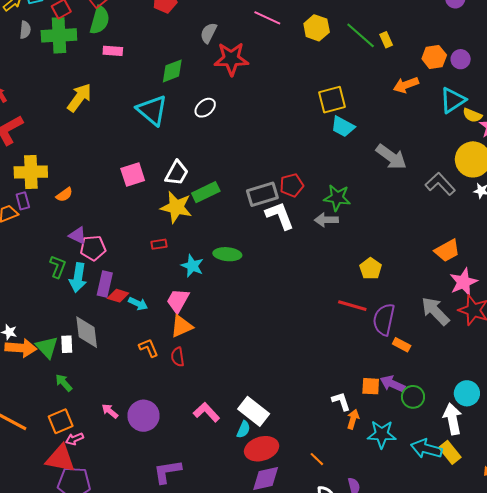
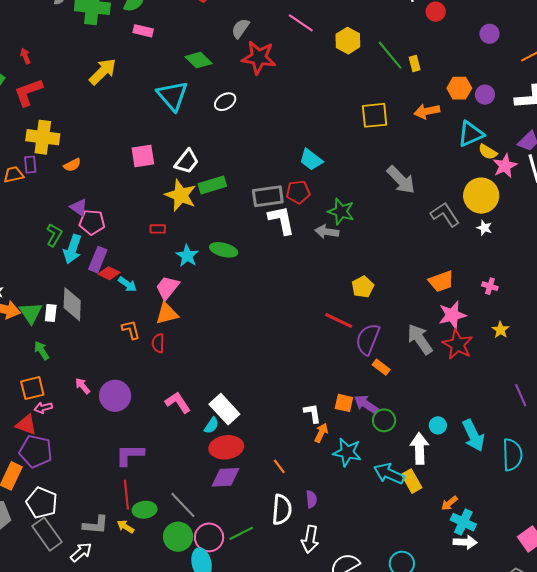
green diamond: (172, 71) -> (198, 60), turned 56
yellow square: (332, 100) -> (375, 115), moved
cyan trapezoid: (343, 127) -> (311, 160), moved
cyan circle: (467, 393) -> (438, 425), size x0.7
red triangle: (60, 458) -> (26, 425), size x0.7

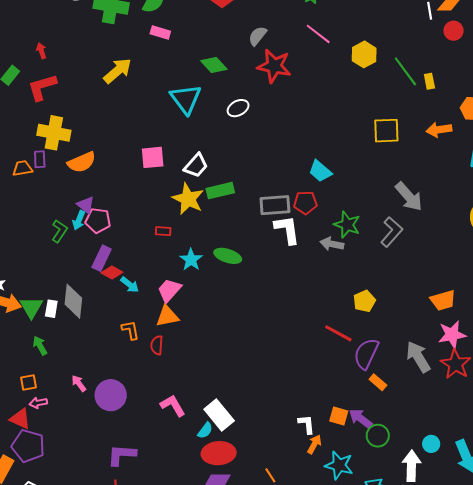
orange semicircle: (72, 165) -> (82, 162), size x1.6
gray L-shape: (445, 214) -> (392, 232), moved, turned 72
cyan arrow: (72, 249) -> (79, 220), moved, size x0.7
orange square: (32, 388) -> (29, 383), size x0.7

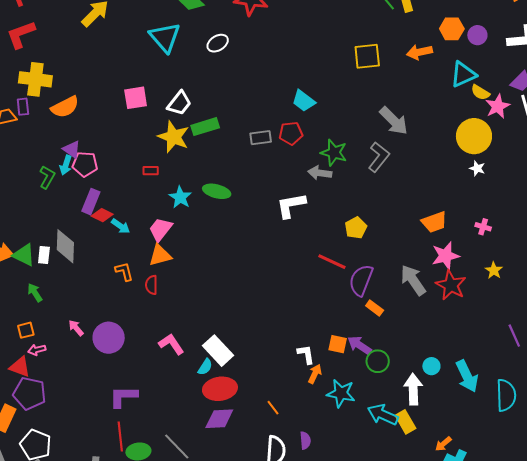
gray rectangle: (275, 205) -> (261, 138), size x0.7
white L-shape: (287, 230) -> (291, 205), moved, turned -88
green triangle: (31, 307) -> (24, 255), turned -30

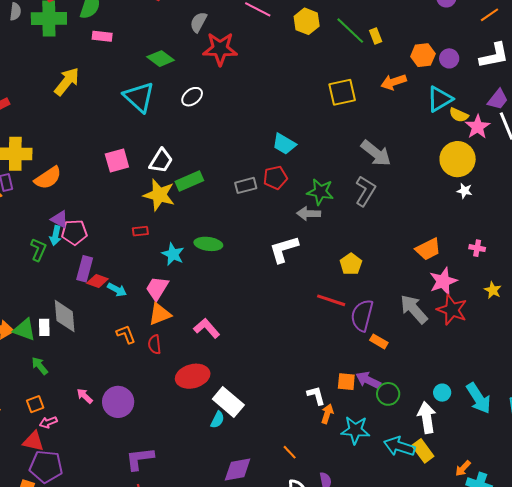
pink L-shape: (171, 344) -> (207, 328), moved
red ellipse: (220, 389) -> (193, 376), moved

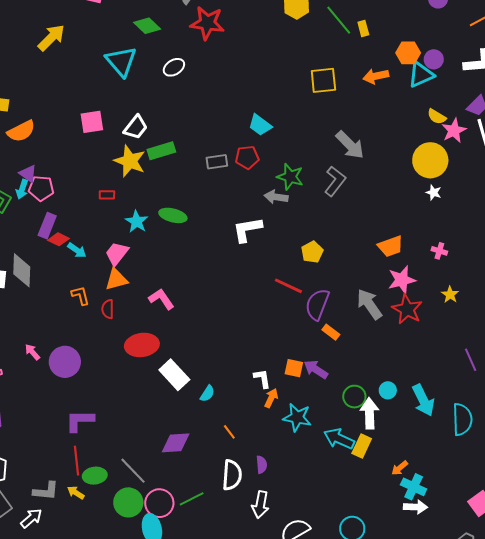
cyan triangle: (440, 99) -> (421, 75), moved
green circle: (388, 394) -> (354, 397), moved
cyan semicircle: (217, 420) -> (207, 394), moved
yellow rectangle: (423, 451) -> (362, 446), turned 55

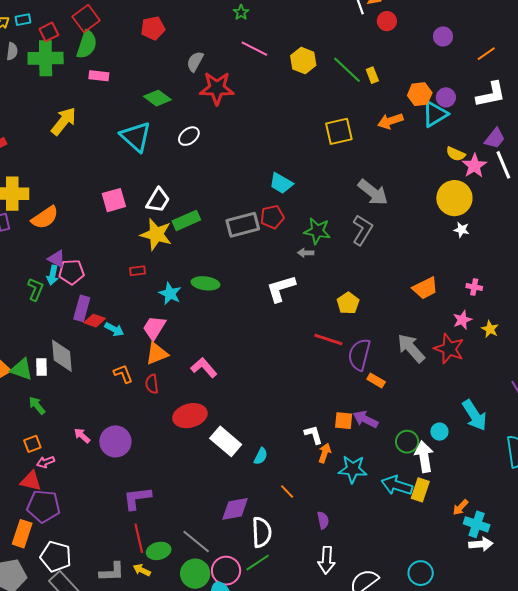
gray rectangle: (217, 162) -> (243, 225), size x1.5
gray arrow: (276, 197) -> (306, 253), size x0.7
pink star: (402, 280) -> (462, 320), moved, size x0.7
cyan arrow: (423, 400) -> (475, 415), moved
white semicircle: (232, 475) -> (262, 532), moved

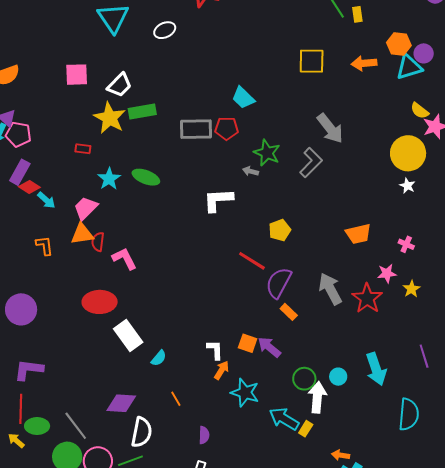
red semicircle: (152, 384) -> (98, 242), moved
yellow rectangle: (420, 490) -> (306, 429), size x0.7
orange arrow: (460, 507) -> (341, 455), turned 42

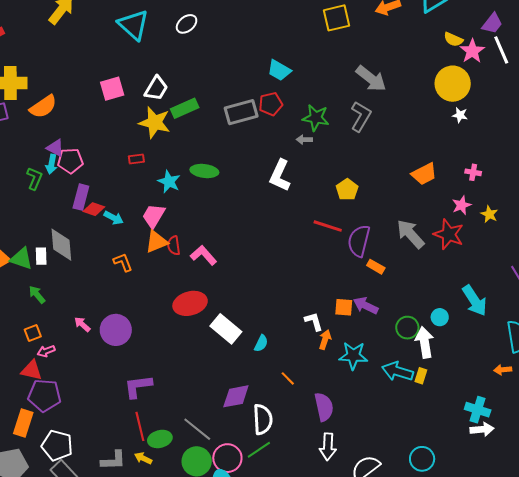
white L-shape: (218, 200) -> (280, 175), turned -48
purple semicircle: (204, 435) -> (324, 407), size x1.6
orange arrow: (341, 455) -> (503, 370), moved

